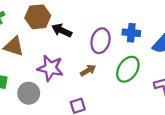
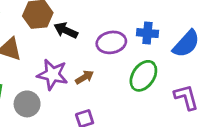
purple ellipse: (101, 41) -> (111, 42), turned 65
brown arrow: (88, 70) -> (85, 77), moved

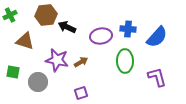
green ellipse: (143, 76) -> (125, 61), turned -35

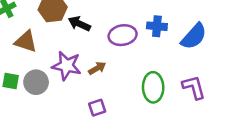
green ellipse: (125, 61) -> (153, 87), moved
gray circle: (38, 82) -> (36, 82), moved

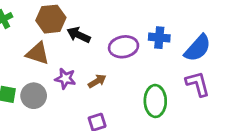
brown triangle: (26, 41) -> (38, 53), moved
purple star: (67, 66) -> (65, 79), size x0.7
purple L-shape: (194, 87) -> (198, 84), moved

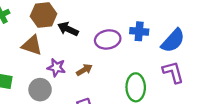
gray circle: (34, 96) -> (40, 90), moved

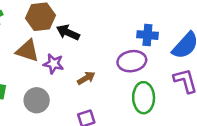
purple ellipse: (108, 39) -> (132, 61), moved
purple star: (56, 67) -> (54, 64), moved

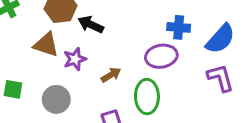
purple star: (54, 64) -> (75, 59), turned -30
green ellipse: (144, 98) -> (147, 97), moved

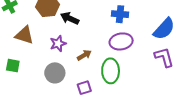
blue cross: (179, 27) -> (120, 14), moved
brown triangle: (46, 45) -> (24, 35), moved
gray circle: (56, 99) -> (55, 73), moved

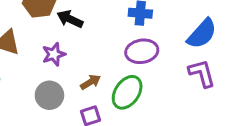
brown arrow: (84, 55) -> (90, 82), moved
green ellipse: (111, 71) -> (127, 92), turned 35

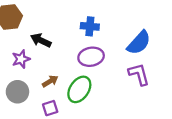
black arrow: (70, 19) -> (41, 40), moved

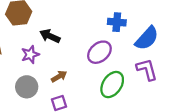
blue cross: (90, 26) -> (117, 22), moved
purple ellipse: (91, 57) -> (99, 52), turned -30
green ellipse: (79, 89) -> (112, 85), moved

